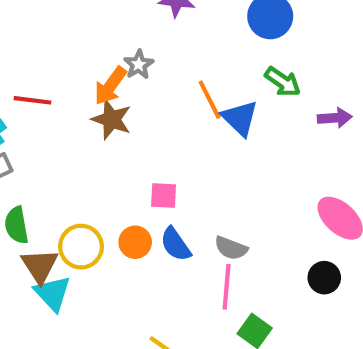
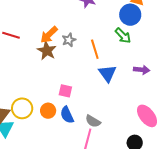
gray star: (139, 65) -> (69, 40), moved
green arrow: (283, 82) -> (123, 36), moved
blue triangle: (240, 118) -> (108, 73), moved
purple arrow: (335, 118) -> (142, 70), moved

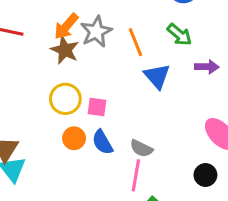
green arrow: (123, 36) -> (179, 35), moved
gray star: (69, 40) -> (96, 32), size x1.5
yellow circle: (22, 108) -> (65, 99), moved

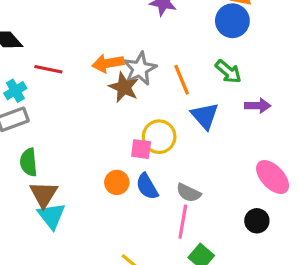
orange arrow: (66, 26) -> (108, 63), turned 40
brown star: (65, 50) -> (124, 87), moved
yellow circle: (65, 99) -> (159, 137), moved

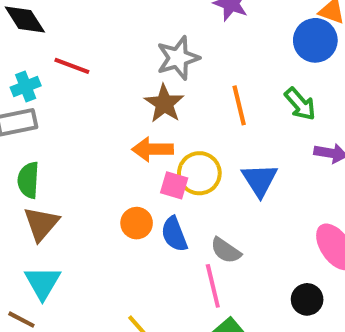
orange arrow: (108, 63) -> (153, 149), moved
gray star: (140, 69) -> (178, 58), moved
blue triangle: (205, 116) -> (260, 180), moved
cyan triangle: (51, 216) -> (43, 283), moved
pink line: (183, 222) -> (213, 286), turned -32

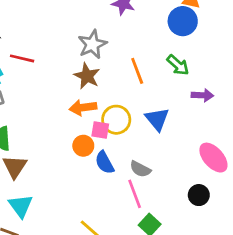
orange circle: (137, 223) -> (83, 146), moved

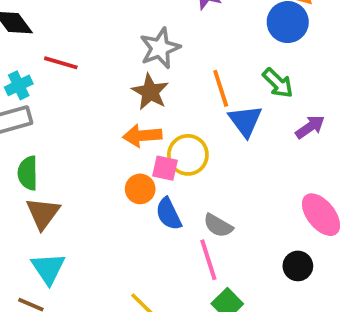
purple arrow: (202, 95) -> (310, 127), turned -40
blue triangle: (157, 119) -> (245, 121), moved

